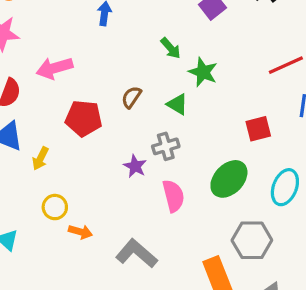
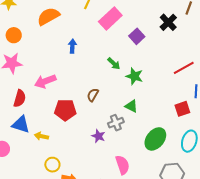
green triangle: (177, 104) -> (131, 106), moved
red square: (258, 129) -> (182, 109), moved
yellow arrow: (40, 158) -> (41, 136), turned 80
pink semicircle: (173, 196) -> (122, 165), moved

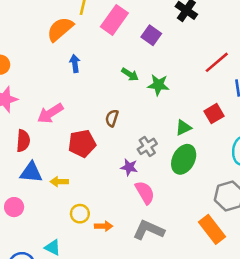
orange semicircle: (48, 16) -> (60, 29), moved
green triangle: (131, 106) -> (183, 128), moved, turned -40
red square: (182, 109) -> (214, 114), moved
green ellipse: (155, 139) -> (184, 159), moved
pink semicircle: (122, 165) -> (145, 193), moved

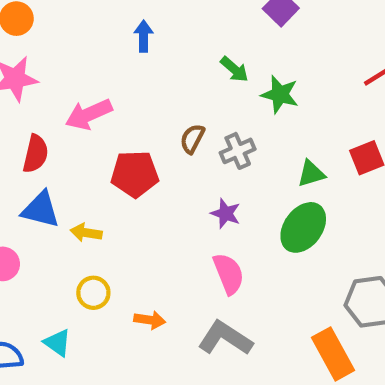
gray cross: (147, 146) -> (238, 151), moved
purple star: (129, 167) -> (226, 213), moved
yellow circle: (80, 214) -> (93, 293), moved

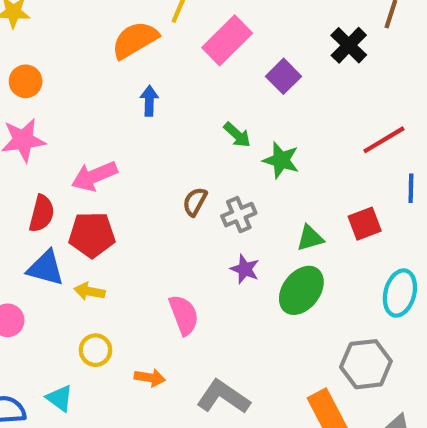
red pentagon: (135, 174) -> (92, 235), moved
purple star: (226, 213) -> (245, 269), moved
pink semicircle: (229, 274) -> (184, 315), moved

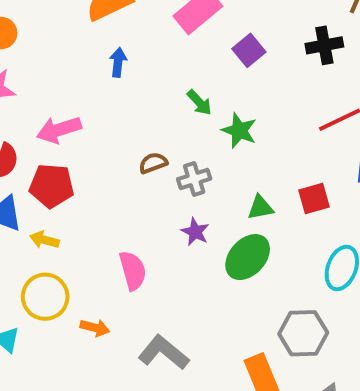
black cross: (349, 45) -> (324, 45), moved, turned 30
brown semicircle: (195, 202) -> (153, 163), turned 36
yellow circle: (95, 350) -> (45, 297), size x1.5

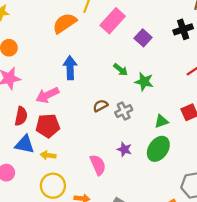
blue arrow: (118, 62) -> (70, 68), moved, size x1.5
purple star: (195, 232) -> (124, 149), moved

